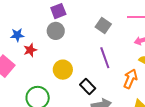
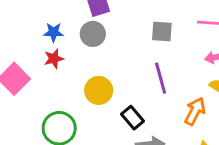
gray square: (103, 26) -> (162, 31), turned -35
blue star: (17, 35) -> (54, 32), moved

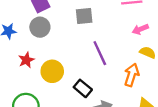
gray square: (162, 31) -> (84, 16), moved
red star: (54, 59) -> (26, 60), moved

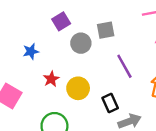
gray circle: (40, 27) -> (81, 43), moved
black rectangle: (83, 88) -> (110, 103), turned 30

